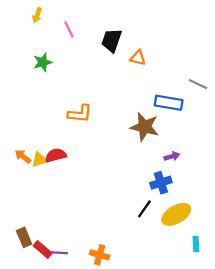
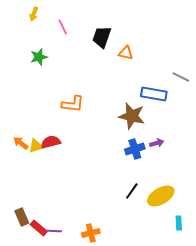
blue cross: (161, 183) -> (135, 149), moved
orange cross: (100, 255) -> (91, 233), turned -30

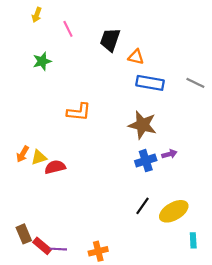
blue rectangle: (154, 94) -> (150, 83), moved
red semicircle: (51, 142) -> (55, 167), moved
orange arrow: (21, 143) -> (23, 154), turned -98

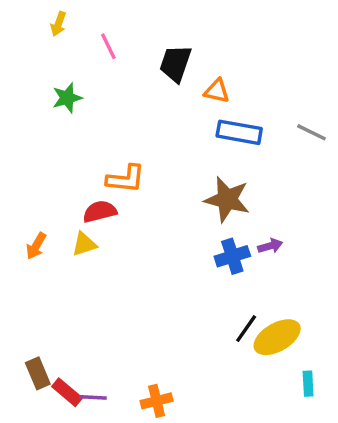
yellow triangle: (39, 157) -> (84, 244), moved
red semicircle: (55, 167) -> (100, 212), moved
black line: (142, 206) -> (246, 329), moved

